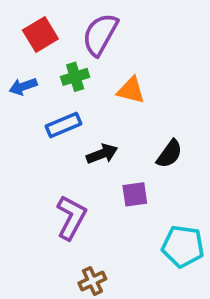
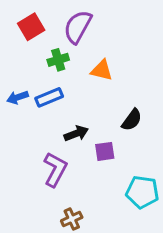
blue arrow: (23, 86) -> (18, 97), moved
black arrow: (102, 154) -> (76, 133), moved

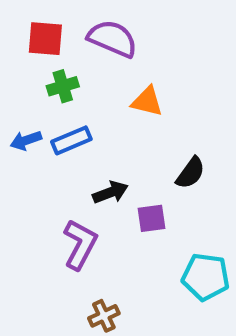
red square: (31, 27) -> (45, 39), turned 36
purple semicircle: (78, 27) -> (113, 39), turned 84
green cross: (58, 60) -> (63, 86), moved

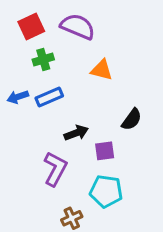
red square: (45, 39) -> (31, 27), turned -30
cyan pentagon: (206, 277) -> (106, 191), moved

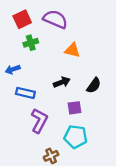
blue rectangle: (49, 97) -> (25, 93), moved, turned 36
black arrow: (76, 133) -> (62, 82), moved

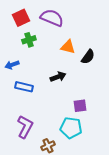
black semicircle: (94, 85) -> (88, 57), moved
purple square: (75, 108) -> (80, 106), moved
purple L-shape: (39, 121) -> (25, 127), moved

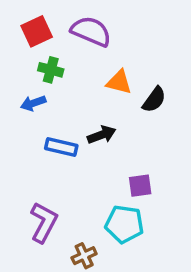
green cross: (29, 40) -> (51, 70), turned 32
blue arrow: (12, 65) -> (33, 103), moved
blue rectangle: (24, 87) -> (61, 147), moved

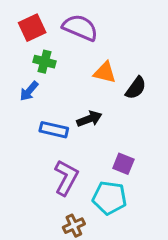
blue arrow: (33, 103) -> (29, 91), turned -30
purple square: (140, 186) -> (123, 164), turned 30
purple L-shape: (44, 222) -> (66, 178), moved

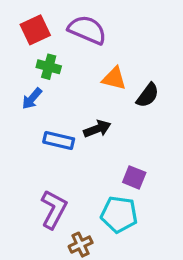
purple L-shape: (66, 178) -> (54, 209), moved

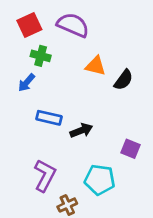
black arrow: (97, 129) -> (81, 130), moved
purple square: (134, 177) -> (131, 149), moved

